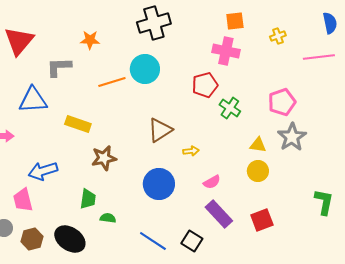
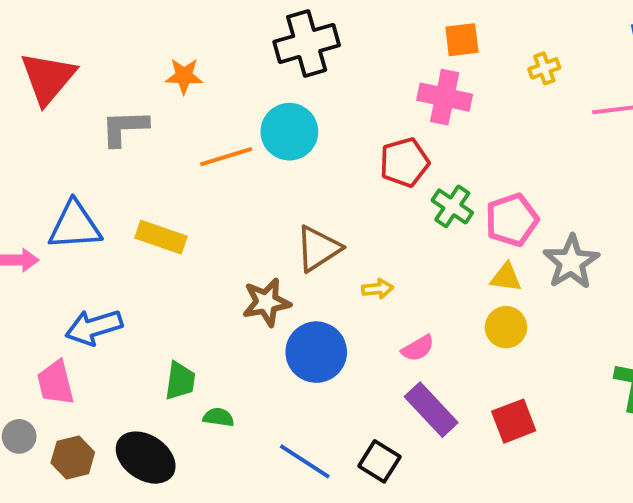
blue triangle: (33, 100) -> (75, 226), moved
pink pentagon: (282, 102) -> (512, 220), moved
brown star: (104, 158) -> (266, 302), moved

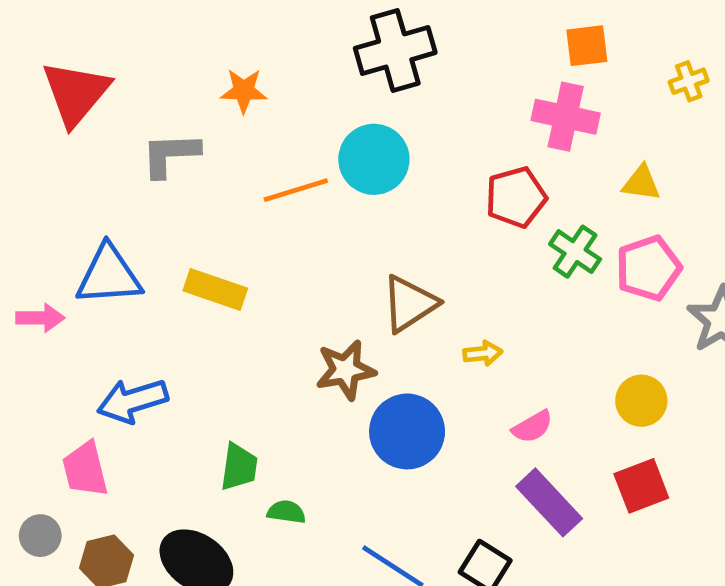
yellow triangle: (506, 277) -> (641, 183), moved
red square: (514, 421) -> (641, 486), moved

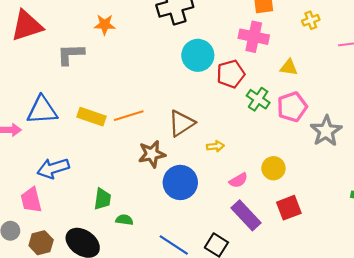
red triangle: (76, 93) -> (27, 26), turned 32
cyan circle: (374, 159) -> (198, 55), moved
orange line: (296, 190) -> (129, 116), moved
yellow circle: (641, 401) -> (273, 168), moved

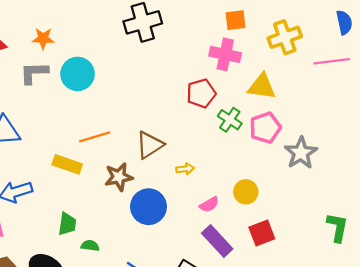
yellow cross: (311, 20) -> (285, 37), size x1.8
orange star: (105, 25) -> (43, 38), moved
cyan circle: (198, 55) -> (78, 74), moved
yellow triangle: (289, 67) -> (262, 87), size x1.5
yellow rectangle: (91, 117) -> (67, 164), moved

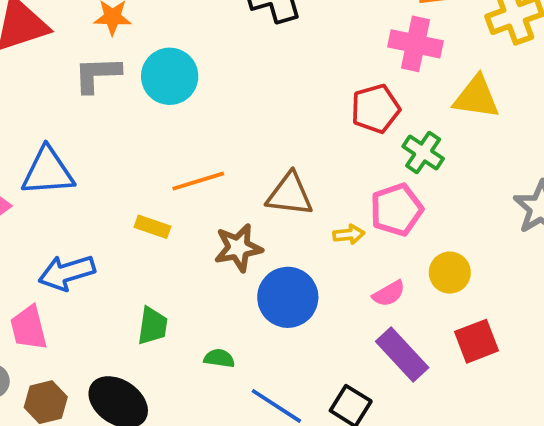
pink pentagon: (265, 128) -> (396, 210), moved
brown triangle: (150, 145) -> (290, 194), turned 40
yellow rectangle: (67, 164) -> (152, 227), size x0.7
green semicircle: (90, 246) -> (219, 358), moved

